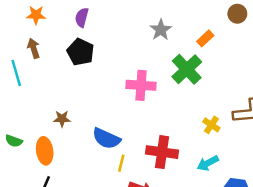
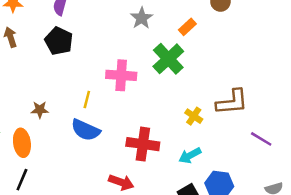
yellow line: (121, 163) -> (87, 100), moved

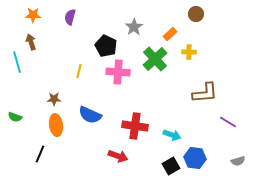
black pentagon: (59, 41) -> (106, 46), moved
yellow line: (87, 100) -> (79, 71), moved
yellow cross: (194, 116) -> (189, 52), moved, turned -32
orange ellipse: (22, 143) -> (56, 125), moved
cyan arrow: (190, 156) -> (172, 135), turned -132

